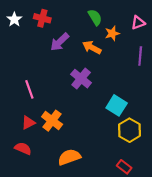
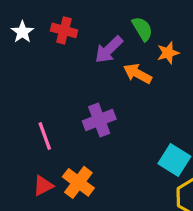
purple arrow: (60, 42) -> (109, 50), moved
purple cross: (81, 79) -> (99, 120), moved, turned 30

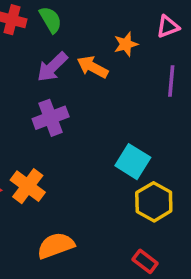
green semicircle: (142, 29) -> (51, 20), moved
purple arrow: (109, 50) -> (52, 67), moved

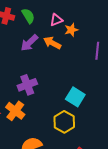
pink triangle: (168, 27) -> (56, 20), moved
purple cross: (51, 118) -> (27, 85), moved
yellow hexagon: (154, 202) -> (64, 122), moved

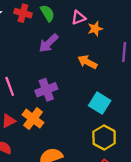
orange arrow: (52, 43) -> (87, 62), moved
yellow hexagon: (64, 122) -> (104, 137), moved

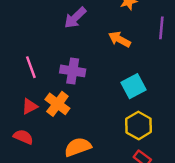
purple cross: (46, 90) -> (73, 71), turned 30
cyan square: (100, 103) -> (133, 86), turned 30

